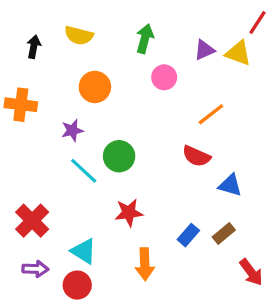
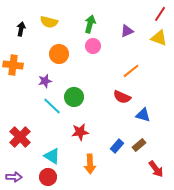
yellow triangle: (238, 53) -> (159, 38), moved
pink circle: (164, 77) -> (93, 46), moved
purple arrow: (35, 269) -> (14, 177), moved

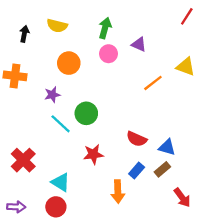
purple triangle: (127, 31) -> (139, 44), moved, turned 48
yellow triangle: (159, 38) -> (186, 67), moved
red semicircle: (122, 97) -> (137, 139), moved
blue triangle: (143, 115) -> (167, 147), moved
orange arrow: (90, 164) -> (118, 192), moved

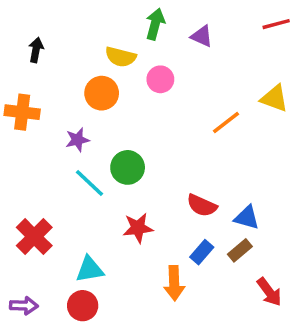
red line: (187, 16) -> (276, 24), turned 42
yellow semicircle: (57, 26) -> (121, 57), moved
green arrow: (105, 28) -> (155, 24), moved
purple triangle: (139, 44) -> (202, 36), moved
cyan triangle: (61, 182) -> (90, 269), turned -42

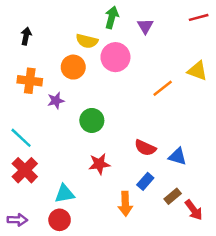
purple triangle: (202, 36) -> (145, 26), turned 35
pink circle: (160, 79) -> (115, 57), size x1.5
orange cross: (22, 112) -> (30, 81), moved
cyan line: (90, 183) -> (21, 138), moved
brown rectangle: (240, 250) -> (173, 196), moved

